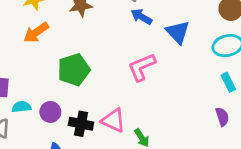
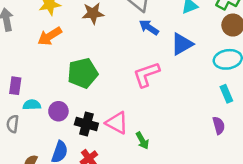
blue triangle: (178, 32) -> (182, 44), turned 40

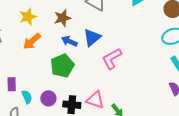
blue arrow: (149, 27) -> (69, 41), moved
blue triangle: (182, 44) -> (92, 37), moved
cyan semicircle: (32, 105) -> (27, 97), turned 80

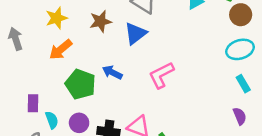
blue triangle: (92, 37) -> (135, 33), moved
blue arrow: (69, 41) -> (112, 72), moved
green pentagon: (62, 66) -> (80, 84), moved, turned -30

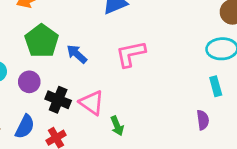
blue arrow: (112, 72) -> (77, 54), moved

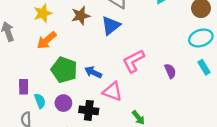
pink triangle: (92, 103) -> (113, 92), moved
purple semicircle: (203, 120) -> (170, 71), moved

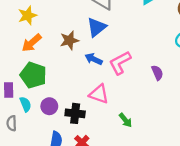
brown star: (81, 16) -> (69, 40), moved
green pentagon: (64, 70) -> (33, 75), moved
blue arrow: (93, 72) -> (94, 59), moved

